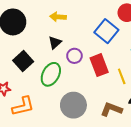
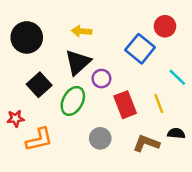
black triangle: (55, 42) -> (78, 62), size x1.6
red rectangle: (99, 65) -> (125, 105), moved
gray circle: (73, 105) -> (100, 138), size x0.7

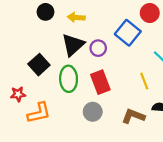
black circle: (27, 37) -> (45, 12), moved, size x0.6
purple circle: (101, 79) -> (98, 48), moved
green ellipse: (73, 101) -> (69, 79), turned -30
red rectangle: (125, 105) -> (100, 82), moved

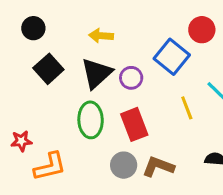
black circle: (45, 12) -> (33, 28), moved
black square: (39, 65) -> (48, 69), moved
yellow line: (144, 81) -> (187, 108), moved
brown L-shape: (133, 116) -> (158, 167), moved

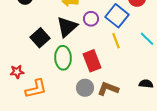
black square: (48, 69) -> (40, 38), moved
purple circle: (131, 78) -> (91, 19), moved
yellow line: (187, 108) -> (116, 41), moved

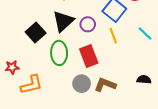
purple circle: (91, 19) -> (88, 24), moved

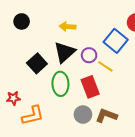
yellow line: (113, 36) -> (105, 66), moved, turned -35

